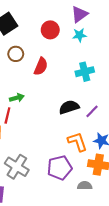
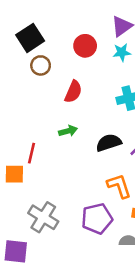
brown circle: (16, 54) -> (41, 65), moved
green arrow: (17, 98) -> (68, 131), moved

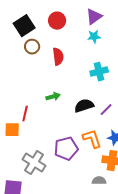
red circle: (85, 46) -> (57, 21), moved
red semicircle: (73, 92) -> (58, 57), moved, turned -30
purple pentagon: (97, 219) -> (66, 149), moved

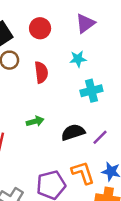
cyan star: (94, 37) -> (78, 59), moved

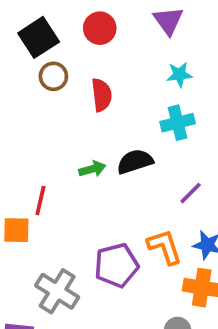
purple triangle: (85, 23) -> (168, 21), turned -30
cyan star: (78, 59) -> (179, 74), moved
black semicircle: (73, 132) -> (135, 162), moved

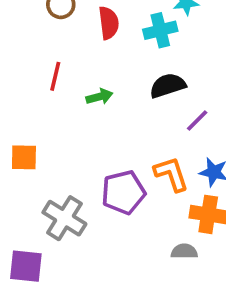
cyan cross: (178, 123) -> (160, 30), moved
black semicircle: (135, 162) -> (168, 86), moved
red line: (40, 200) -> (55, 76), moved

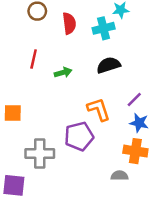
purple line: (197, 121) -> (134, 100), moved
orange L-shape: (171, 174) -> (99, 109), moved
gray cross: (64, 218) -> (40, 154), turned -32

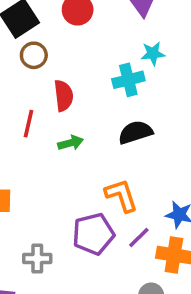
red semicircle: (69, 23) -> (64, 96), moved
purple line: (134, 100) -> (139, 237), moved
gray cross: (40, 154) -> (37, 258), size x0.7

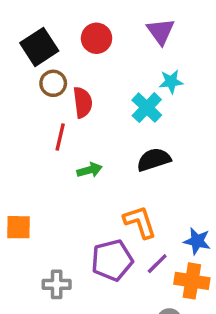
cyan cross: (128, 80) -> (147, 108), turned -32
red semicircle: (64, 96) -> (83, 102), moved
red line: (29, 124) -> (60, 137), moved

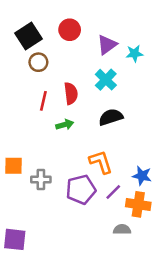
purple triangle: (161, 31) -> (107, 45), moved, turned 30
cyan star: (171, 82) -> (135, 53), moved
red semicircle: (83, 102) -> (71, 93), moved
gray cross: (57, 284) -> (41, 179), moved

